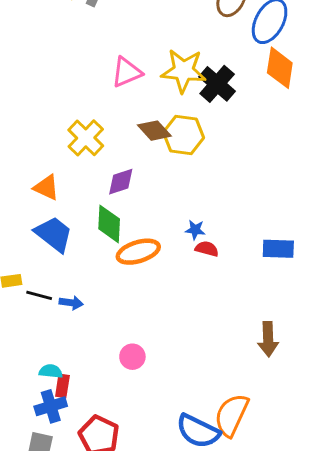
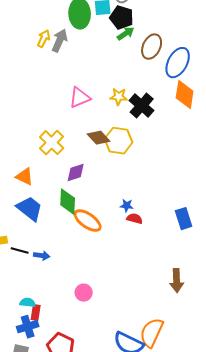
yellow star: (183, 71) -> (119, 97), size x0.6
blue rectangle: (278, 249) -> (184, 219), turned 70
orange ellipse: (138, 252) -> (88, 221), turned 52

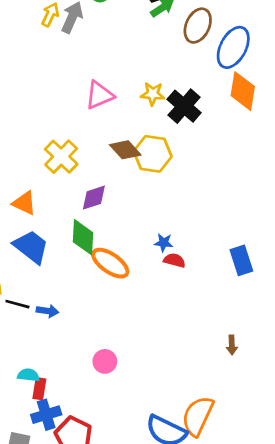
brown arrow: (177, 281) -> (232, 345), size x0.6
blue cross: (28, 327) -> (46, 415), moved

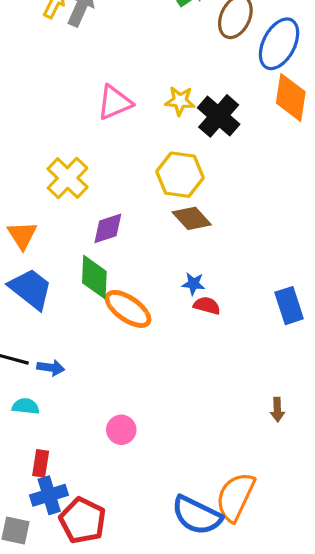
brown diamond: (125, 150) -> (192, 218), moved
orange triangle: (24, 203) -> (22, 235), turned 32
cyan semicircle: (28, 375) -> (26, 406), moved

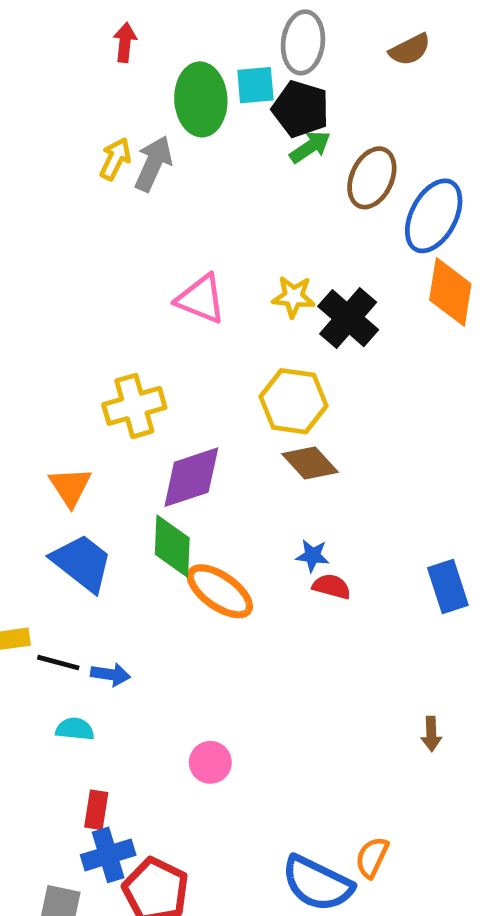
pink triangle: (115, 103) -> (201, 299), turned 45
yellow cross: (68, 178) -> (134, 406), turned 30
purple diamond: (108, 228) -> (191, 477), size x1.4
orange semicircle: (235, 497) -> (372, 857), size x0.6

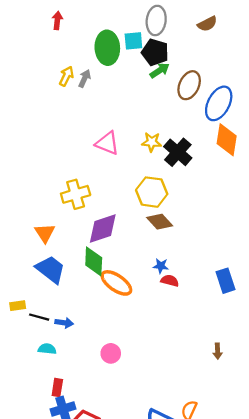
red arrow: (125, 42) -> (57, 20), moved
gray arrow: (153, 164) -> (85, 78), size x0.7
pink circle: (210, 762) -> (111, 353), moved

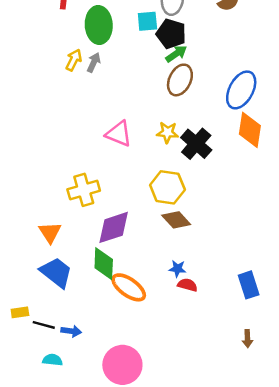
green ellipse: (107, 48) -> (99, 25), moved
brown ellipse: (189, 85) -> (180, 80), moved
brown arrow: (218, 351) -> (247, 339), moved
pink circle: (111, 353) -> (122, 365), size x1.8

